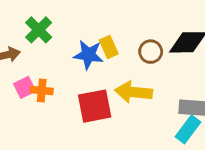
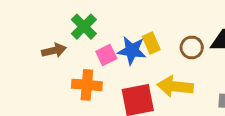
pink square: (25, 87) -> (106, 55), moved
orange cross: (42, 90) -> (87, 85), size x1.4

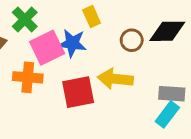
yellow rectangle: (151, 43) -> (92, 16), moved
pink square: (106, 55) -> (47, 48), size x1.6

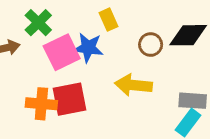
orange cross: (28, 77) -> (41, 104), moved
red square: (78, 92) -> (69, 99), moved

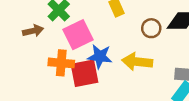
blue star: (88, 48) -> (100, 57), moved
orange cross: (41, 104) -> (61, 63), moved

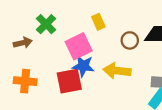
pink square: (78, 35) -> (79, 46), moved
orange cross: (61, 63) -> (25, 81), moved

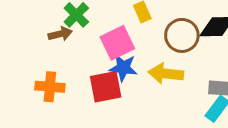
brown circle: (130, 40) -> (182, 35), size x1.5
brown arrow: (23, 43) -> (60, 34), moved

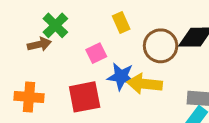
pink square: (117, 43) -> (96, 53), size x0.6
blue star: (123, 68) -> (121, 77), moved

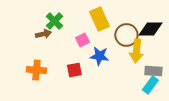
yellow rectangle: (121, 22) -> (99, 19), size x1.6
yellow arrow: (144, 84) -> (136, 51), moved, turned -90
red square: (85, 97) -> (74, 70), size x0.7

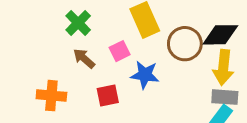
brown arrow: (43, 34) -> (84, 58), moved, turned -126
yellow arrow: (136, 51) -> (223, 67), moved

